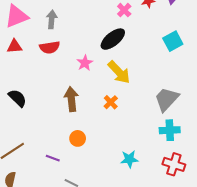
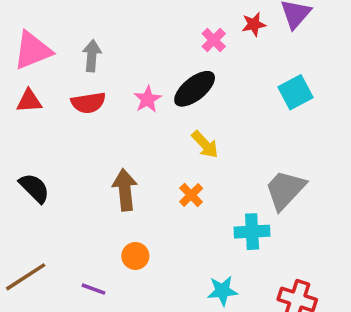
pink star: (85, 63) -> (148, 99), moved
yellow arrow: (119, 72) -> (205, 145), size x0.7
cyan cross: (170, 130) -> (252, 232), moved

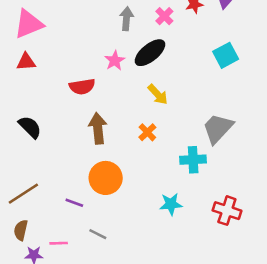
gray arrow: (92, 56) -> (126, 19), moved
red semicircle: (88, 103) -> (82, 87), moved
orange circle: (135, 256) -> (106, 178), size x1.6

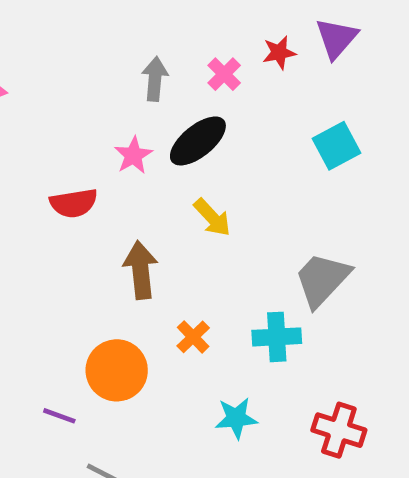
brown arrow: (98, 128) -> (141, 270), moved
orange cross: (147, 132) -> (193, 337), moved

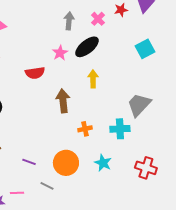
yellow arrow: (212, 217) -> (93, 79), turned -138
orange cross: (193, 337) -> (85, 129), turned 32
orange circle: (117, 370) -> (66, 163), moved
cyan star: (236, 418) -> (103, 163), turned 30

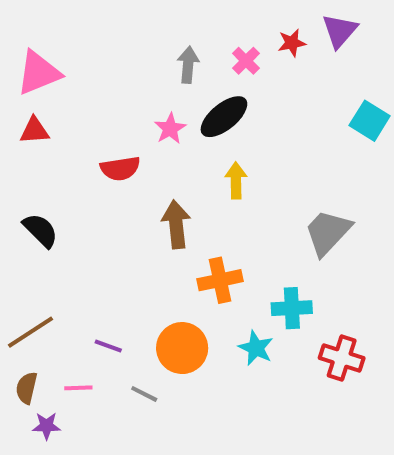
cyan square: (145, 49) -> (370, 121), moved, turned -30
orange cross: (85, 129) -> (220, 280), size x1.5
cyan cross: (120, 129) -> (292, 308), moved
pink line: (17, 193) -> (78, 388), moved

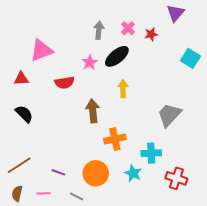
red star: (292, 43) -> (151, 34), moved
pink triangle: (38, 73) -> (41, 50), moved
red triangle: (34, 131) -> (21, 79), moved

